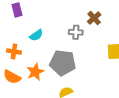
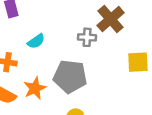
brown cross: (94, 18) -> (111, 19), size x1.5

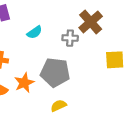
cyan semicircle: (36, 41) -> (35, 32), moved

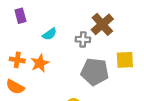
gray pentagon: (55, 72) -> (95, 72), moved
orange star: (24, 83) -> (40, 63), moved

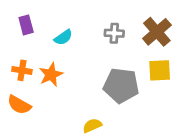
purple rectangle: (20, 16) -> (26, 25), moved
brown cross: (102, 24) -> (157, 32), moved
gray cross: (83, 39) -> (114, 33), moved

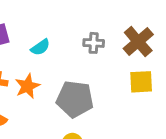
gray pentagon: (121, 86) -> (75, 99), moved

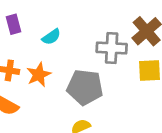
gray cross: (94, 43) -> (112, 48), moved, size x1.5

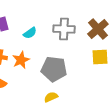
gray cross: (112, 48) -> (64, 29), moved

